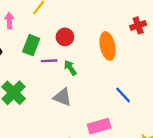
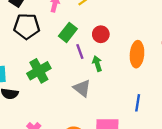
purple line: (49, 61) -> (80, 52), turned 56
blue line: (123, 95) -> (138, 103), turned 35

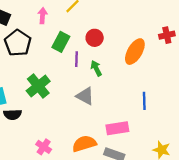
black pentagon: (27, 26) -> (18, 43), turned -30
purple line: (80, 52) -> (76, 59), turned 32
orange ellipse: (137, 54) -> (135, 52), turned 35

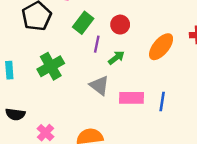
green arrow: (96, 68) -> (116, 58), turned 70
black semicircle: (13, 115) -> (15, 114), moved
pink rectangle: (117, 128) -> (132, 98), moved

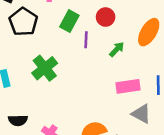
green arrow: (116, 58) -> (117, 49), moved
gray triangle: (99, 85) -> (141, 114), moved

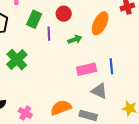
green arrow: (117, 49) -> (75, 39), turned 32

